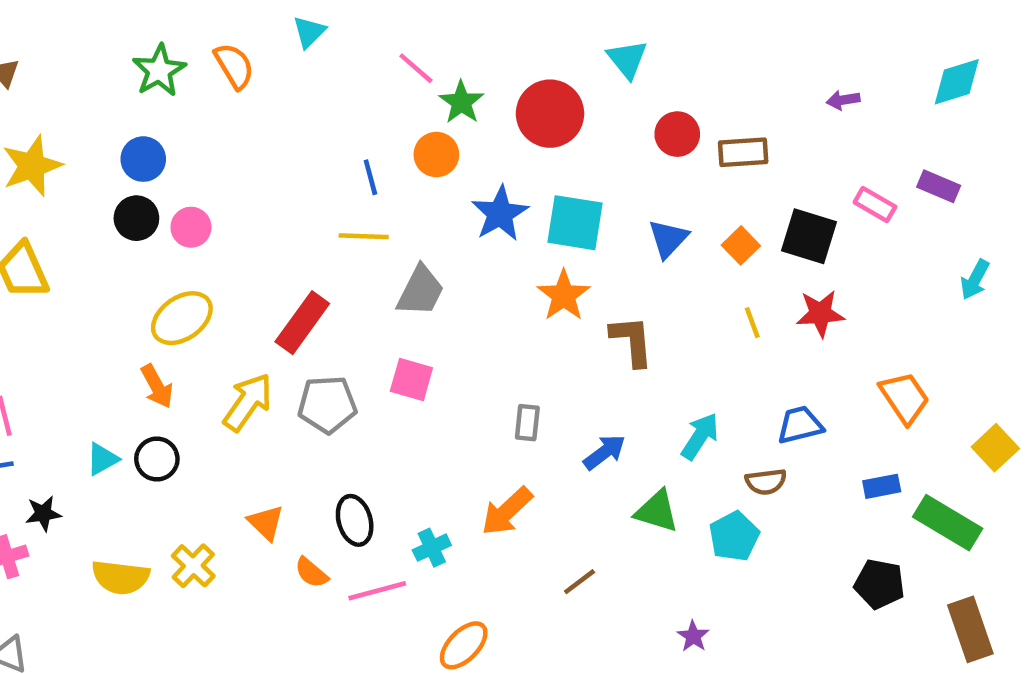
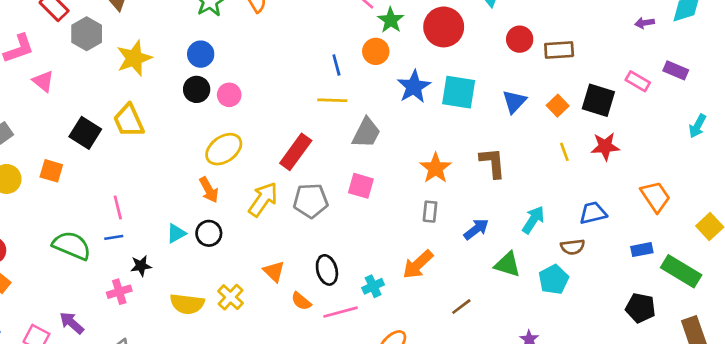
purple arrow: (843, 100) -> (645, 23), moved
orange star: (564, 295) -> (436, 168), moved

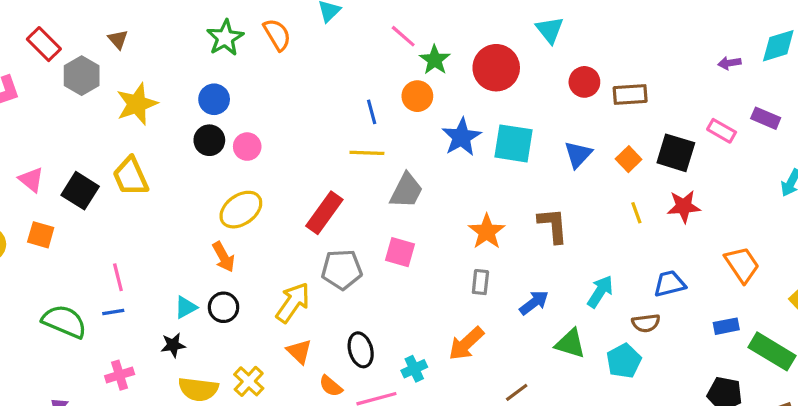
pink triangle: (43, 81) -> (31, 180), moved
yellow arrow: (263, 199) -> (293, 303), moved
black star: (141, 266) -> (173, 345), moved

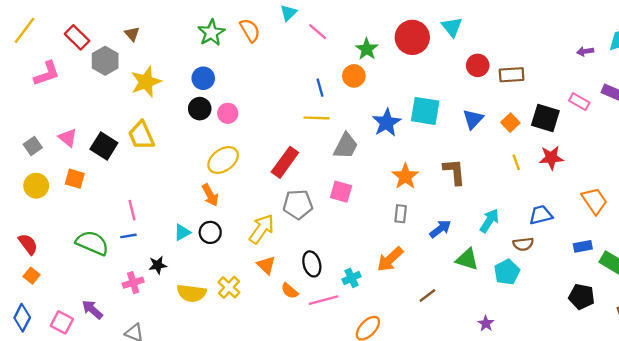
pink line: (403, 36) -> (318, 32), moved
red circle: (496, 68) -> (412, 37), moved
blue star: (462, 137) -> (387, 123), moved
black star: (173, 345) -> (158, 265), moved

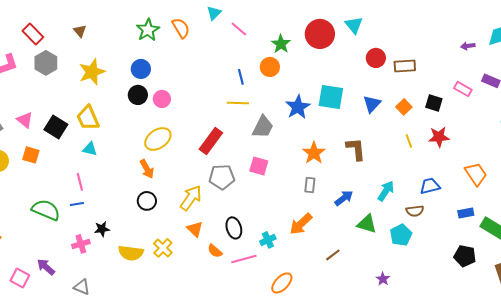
gray hexagon: (105, 61) -> (46, 63), moved
black square: (545, 118) -> (434, 103), size x0.7
cyan triangle: (182, 232) -> (90, 149), moved, turned 42

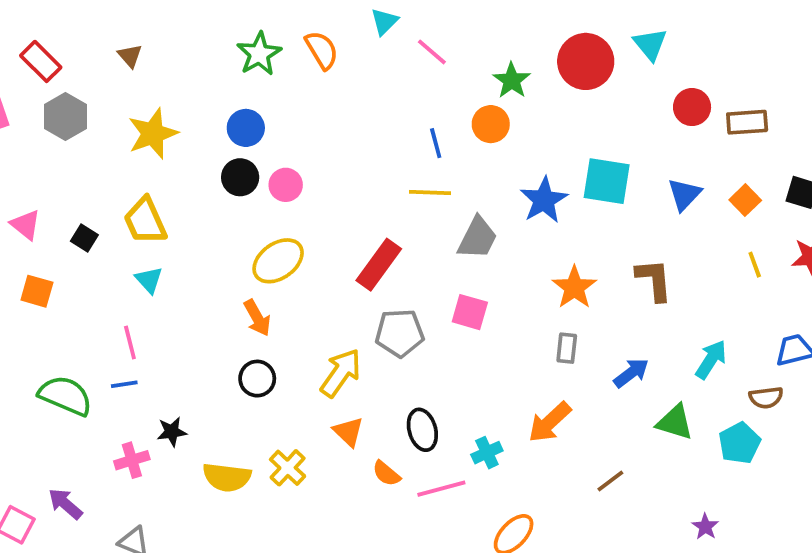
black square: (56, 127) -> (84, 238), size x0.6
cyan triangle: (90, 149) -> (149, 280), turned 35

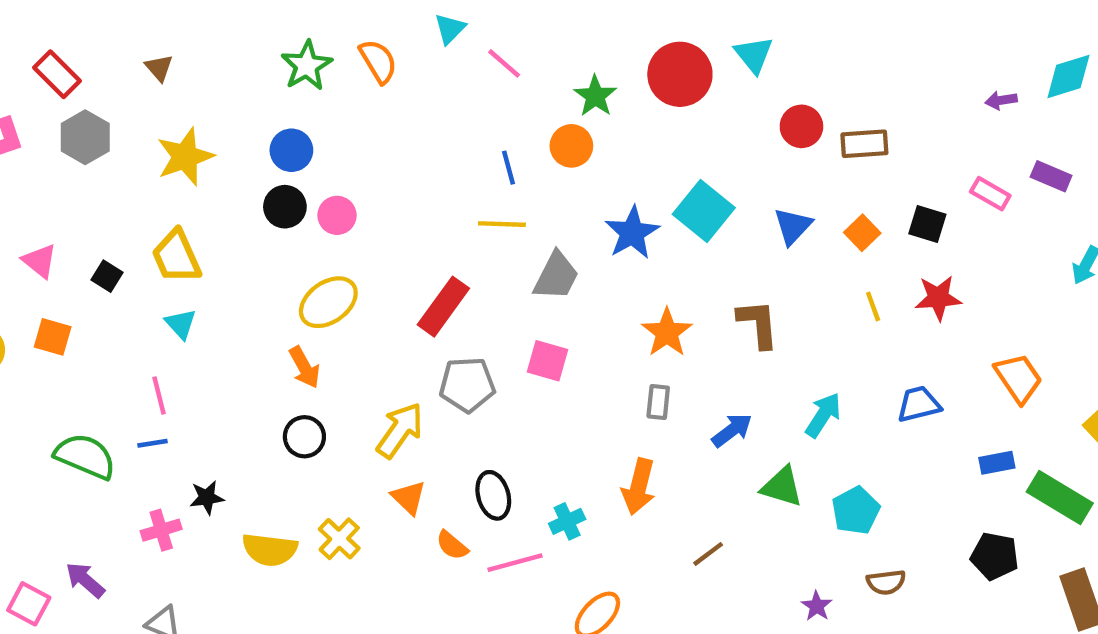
cyan square: (607, 181) -> (704, 211), turned 30
brown semicircle: (766, 398) -> (886, 582), moved
orange arrow: (550, 422) -> (639, 487), turned -33

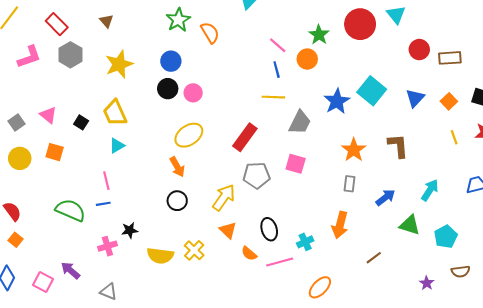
orange semicircle: (378, 61) -> (210, 33), moved
pink line: (504, 63) -> (278, 45), moved
cyan triangle: (181, 324) -> (117, 146), turned 42

